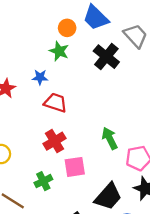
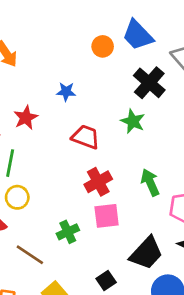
green star: (59, 51) -> (133, 121), moved
blue star: (40, 77) -> (66, 92), moved
red cross: (55, 141) -> (98, 182), moved

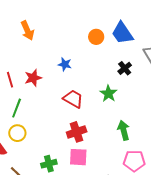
black cross: (149, 83) -> (125, 68), size x0.6
green arrow: (150, 182) -> (124, 130), moved

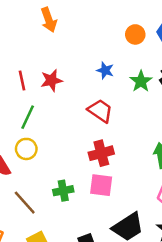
blue star: (65, 64) -> (105, 70), moved
green star: (108, 94) -> (141, 81), moved

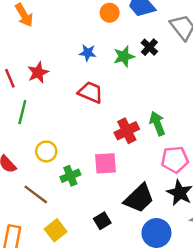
green star: (141, 81) -> (124, 56), turned 30
yellow circle: (26, 149) -> (46, 151), moved
red cross: (101, 153) -> (127, 131), moved

